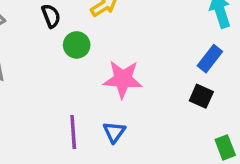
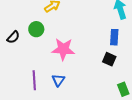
black semicircle: (51, 16) -> (13, 37), moved, turned 64
blue rectangle: (210, 59) -> (114, 37), turned -35

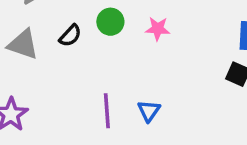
pink star: (63, 49) -> (158, 29), moved, size x0.6

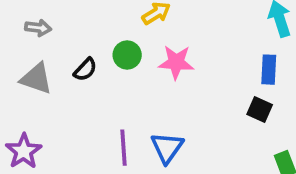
pink star: (158, 29) -> (176, 62), size x1.4
blue triangle: (149, 111) -> (167, 148), size x1.4

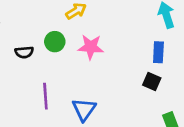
black semicircle: (85, 70) -> (24, 52), turned 42
purple line: (123, 148) -> (45, 96), moved

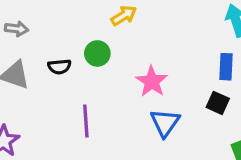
pink star: (91, 47) -> (152, 82), moved, turned 30
blue triangle: (84, 109) -> (165, 123), moved

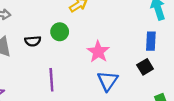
black square: (218, 103) -> (145, 67), turned 35

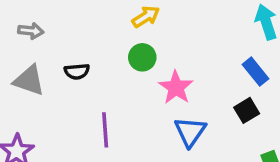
green circle: (60, 32) -> (142, 57), moved
blue rectangle: (151, 41) -> (255, 72), turned -42

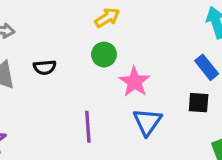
black square: (247, 110) -> (199, 103), turned 35
purple line: (105, 130) -> (88, 127), moved

